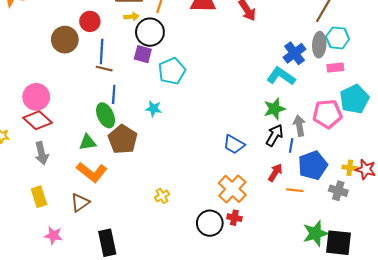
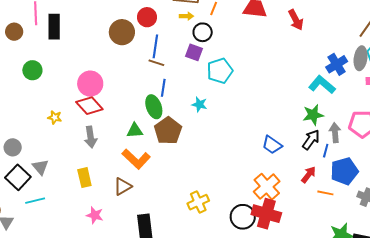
black circle: (150, 32) -> (203, 32), size x0.7
yellow cross: (162, 196) -> (198, 202), moved, size x1.5
red cross: (234, 218) -> (266, 214), size x2.0

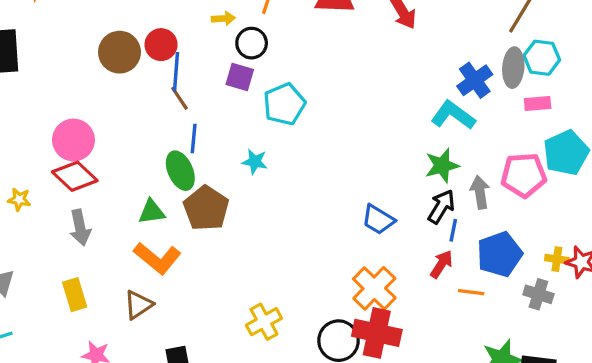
red circle: (147, 17) -> (161, 45), moved
brown line: (156, 63) -> (179, 98), turned 42
blue line: (326, 151) -> (453, 230), moved

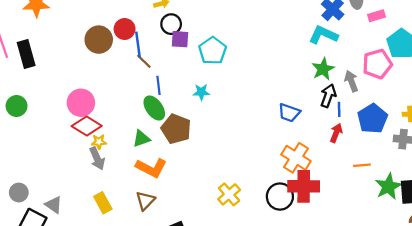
black circle: (252, 43) -> (171, 24), moved
yellow star: (19, 199) -> (99, 142), moved
orange line: (471, 292) -> (362, 165), moved

